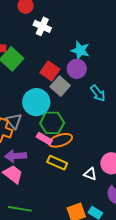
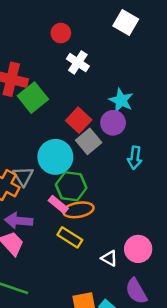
cyan arrow: (98, 93) -> (135, 158), turned 36

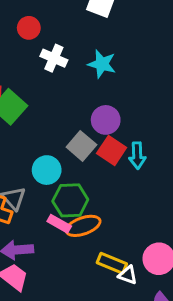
cyan star: (121, 100) -> (102, 64), moved
red square: (79, 120) -> (112, 151), moved
cyan circle: (55, 157) -> (47, 170), size x0.7
yellow rectangle: (70, 237) -> (112, 263), moved

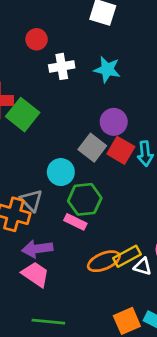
white cross: (54, 58) -> (62, 66), turned -30
orange ellipse: (83, 226) -> (104, 261), moved
yellow rectangle: (112, 263) -> (127, 256), turned -48

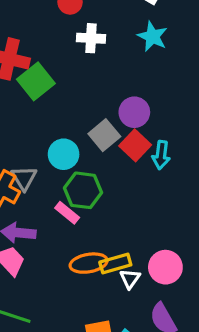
cyan star: (107, 69) -> (152, 36), moved
white triangle: (143, 267) -> (130, 279), turned 36

